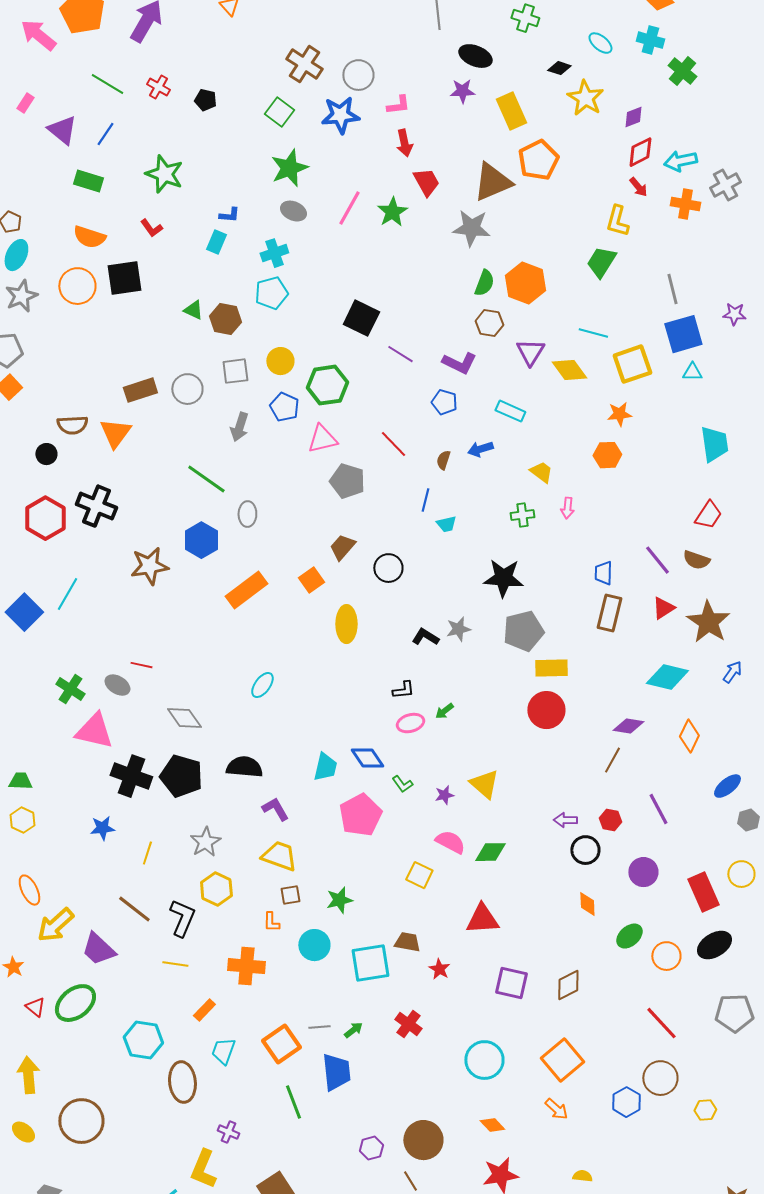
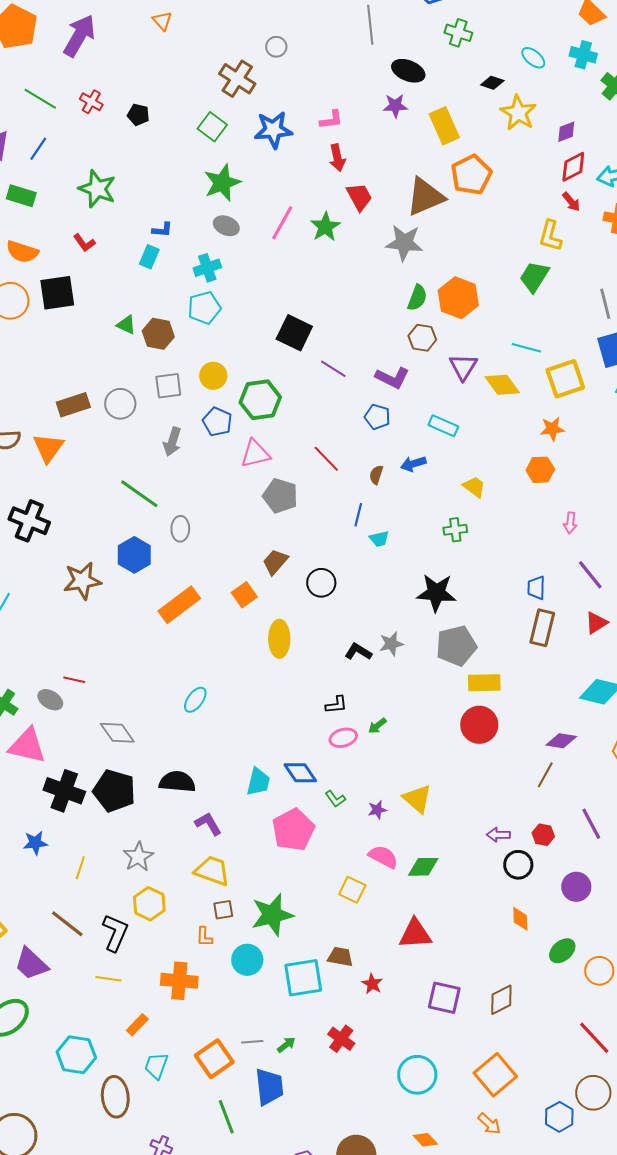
gray circle: (358, 75) -> (276, 47), moved, size x0.7
pink arrow: (567, 508) -> (570, 523), moved
green star: (339, 900) -> (272, 915), size x1.6

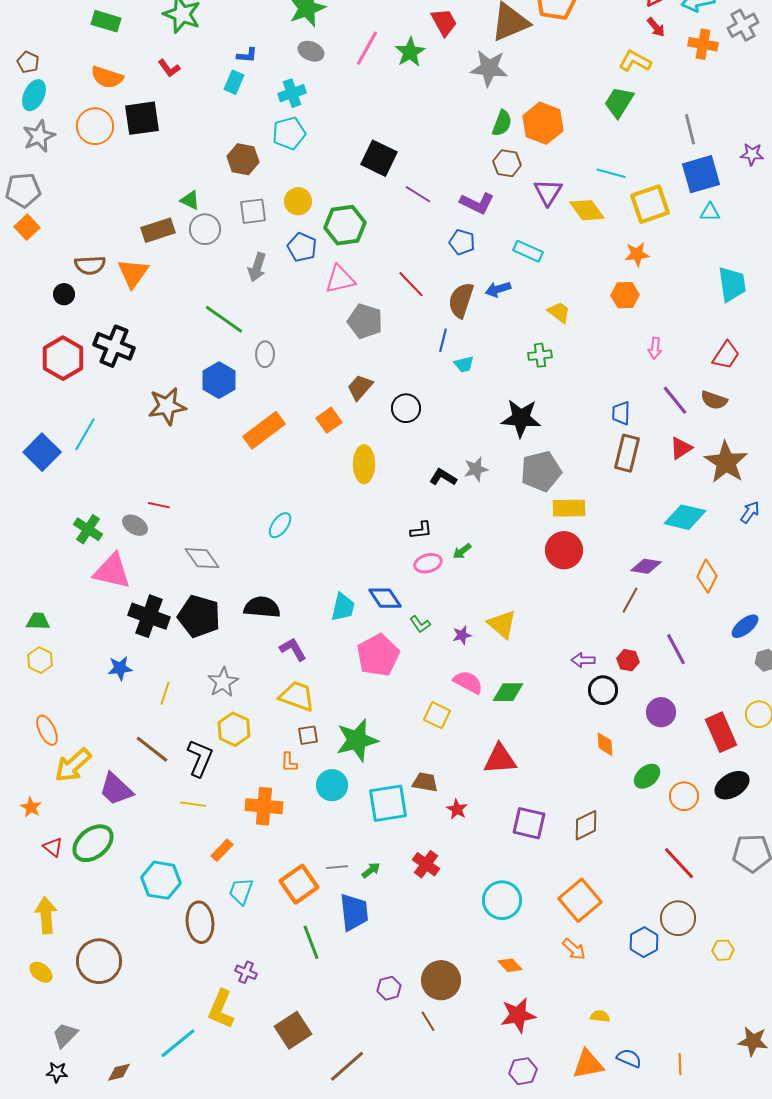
yellow L-shape: (550, 236) -> (635, 61), turned 104
green triangle: (126, 325) -> (190, 200), moved
brown semicircle: (376, 475) -> (461, 300), size x1.8

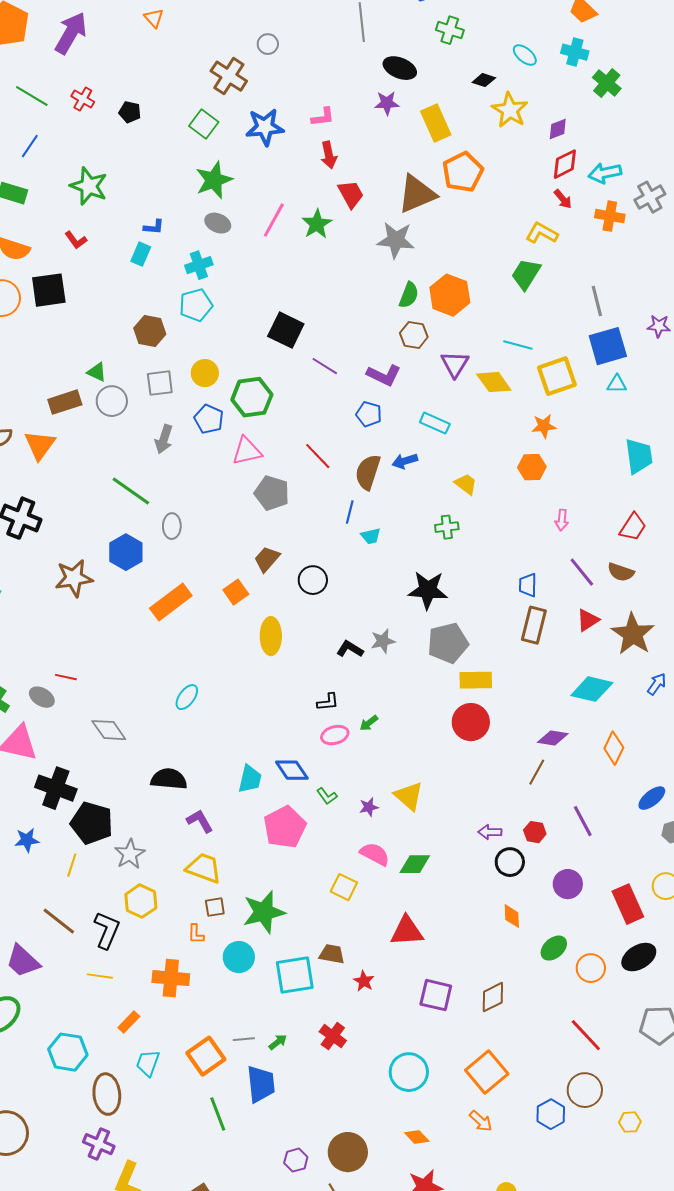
black pentagon: (199, 616) -> (92, 823), moved
purple cross: (246, 972) -> (99, 1144), moved, size x1.4

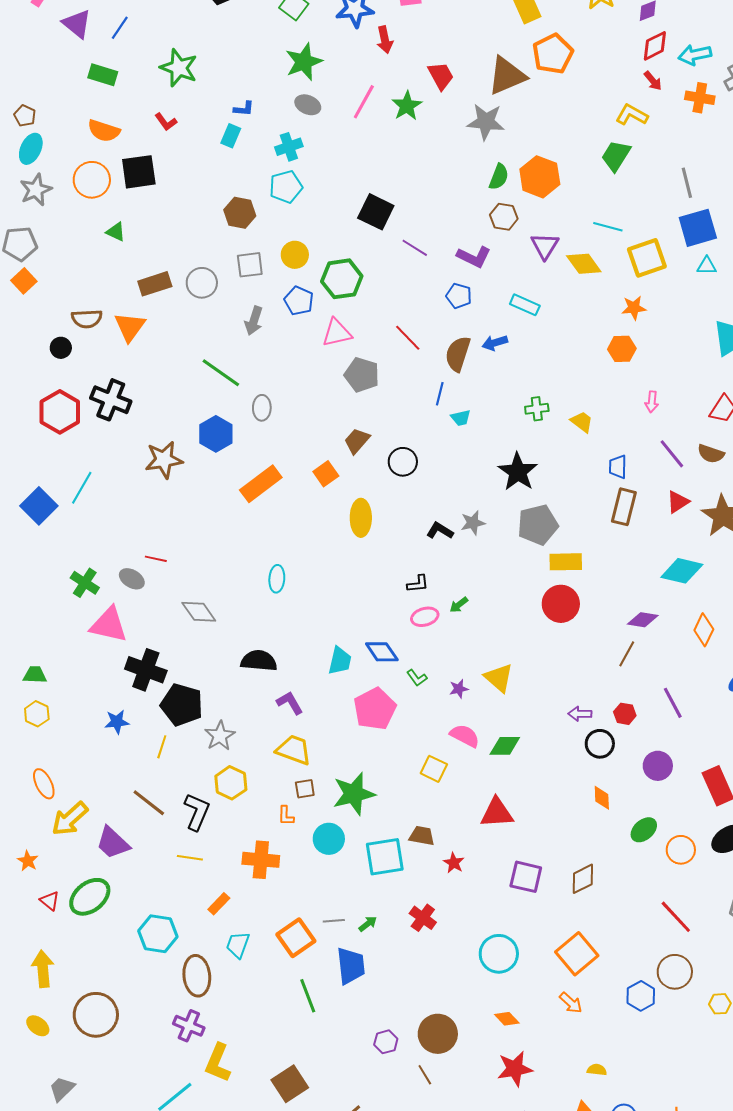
red arrow: (329, 155) -> (385, 40), moved
green triangle: (97, 372) -> (116, 232), moved
yellow trapezoid: (466, 484) -> (582, 422), moved
black star: (428, 590) -> (518, 472), turned 30
cyan ellipse: (187, 697) -> (277, 579), turned -32

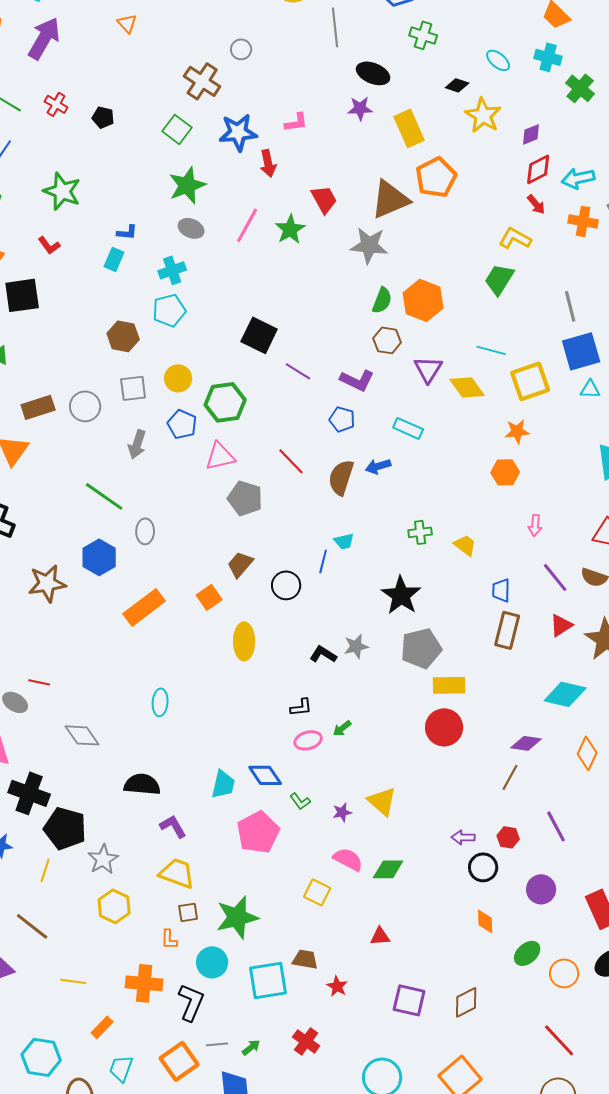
blue line: (440, 394) -> (323, 561), moved
black L-shape: (197, 812) -> (191, 1002), moved
red triangle: (497, 813) -> (380, 936), size x0.6

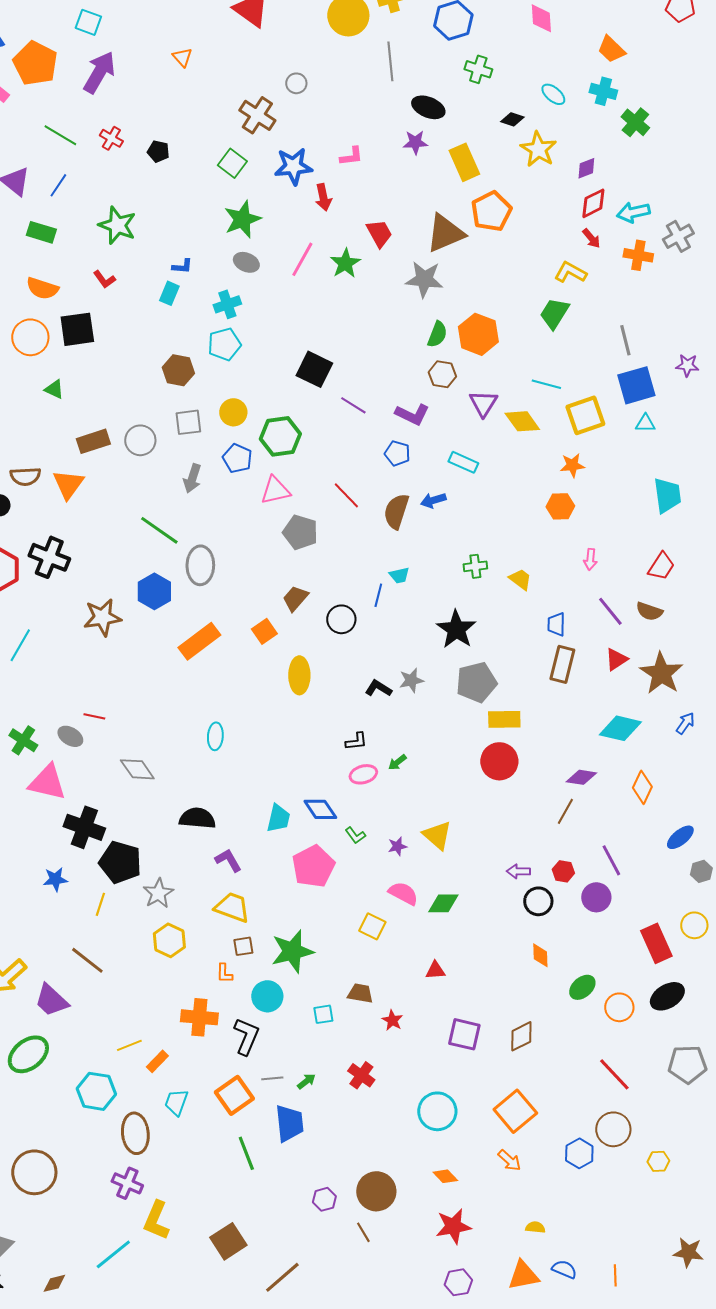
gray ellipse: (145, 531) -> (200, 565), size x1.5
purple circle: (541, 889) -> (596, 897), moved
cyan square: (268, 980) -> (323, 1014), size x0.5
yellow line: (73, 981) -> (129, 1045), moved, turned -30

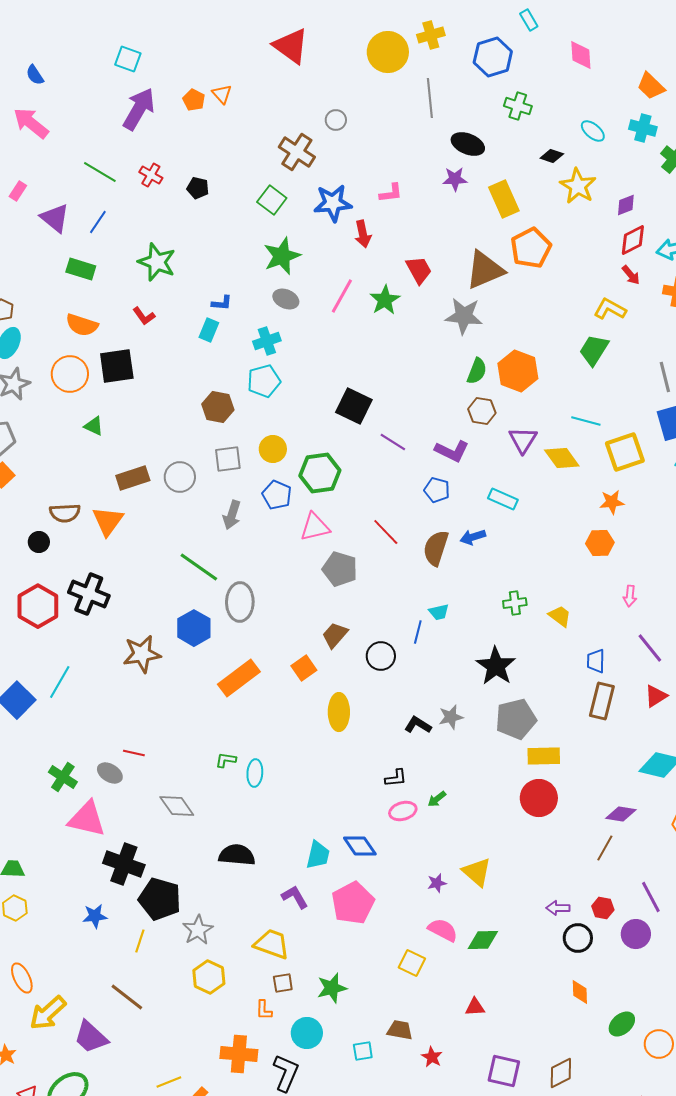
orange pentagon: (35, 63) -> (194, 100), moved, size x0.5
green L-shape: (355, 835) -> (226, 760), moved, turned 135
purple L-shape: (228, 860) -> (295, 897), moved
green star: (292, 951) -> (332, 988), size x0.7

